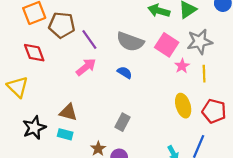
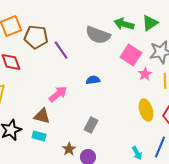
gray semicircle: (130, 42) -> (98, 35), moved
pink arrow: (86, 67) -> (58, 94), moved
blue semicircle: (125, 73) -> (93, 80), turned -40

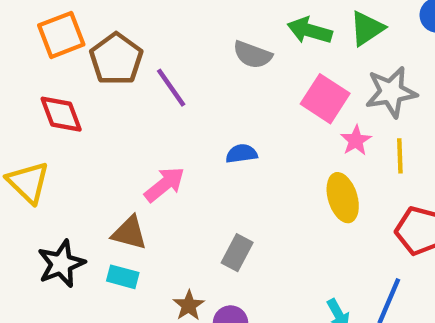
gray semicircle: (98, 35) -> (253, 55), size x0.7
brown pentagon: (36, 37) -> (116, 59), turned 30
yellow ellipse: (146, 110) -> (343, 198), moved

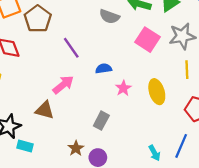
purple line: (171, 88) -> (71, 48), moved
pink star: (356, 140) -> (123, 88), moved
cyan rectangle: (123, 277) -> (25, 146), moved

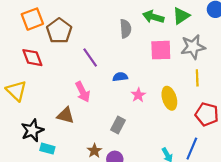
gray semicircle: (109, 16) -> (125, 29), turned -114
pink square: (148, 40) -> (161, 50), turned -35
pink arrow: (63, 85) -> (83, 92), turned 102

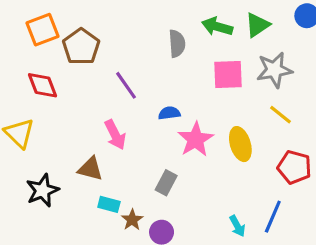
yellow line: (197, 78) -> (281, 115), turned -49
pink star: (138, 95) -> (196, 139), size x1.6
cyan rectangle: (47, 149) -> (109, 204), moved

